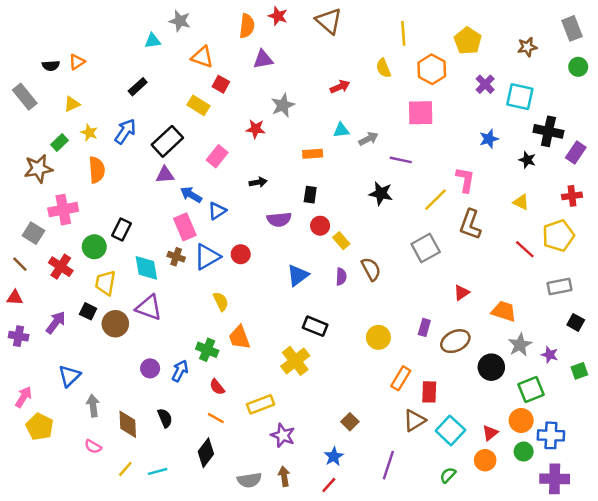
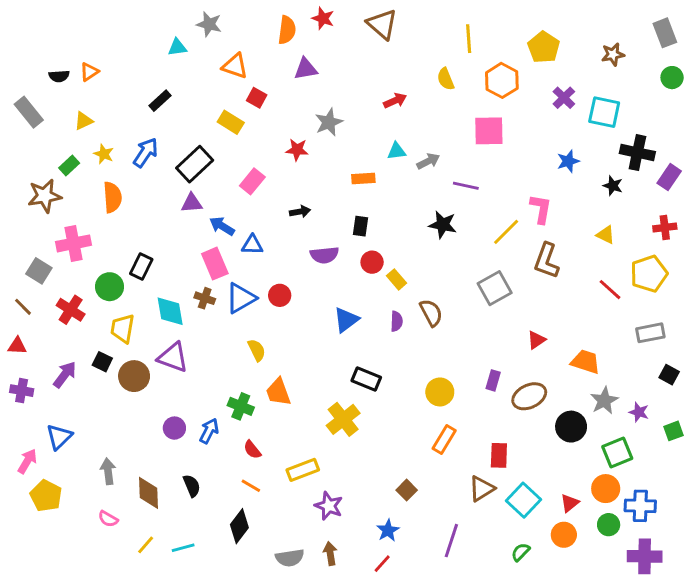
blue triangle: (217, 211) -> (252, 245), turned 36
blue triangle: (69, 376) -> (59, 437), moved
orange rectangle: (401, 378) -> (444, 440), moved

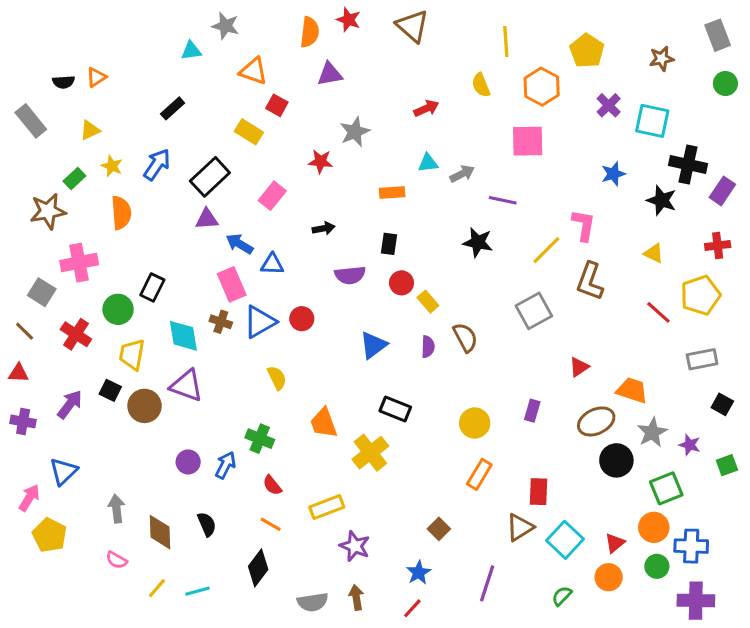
black star: (613, 186) -> (662, 200), size x1.4
orange trapezoid: (278, 392) -> (324, 423), moved
brown ellipse: (529, 396) -> (596, 421), moved

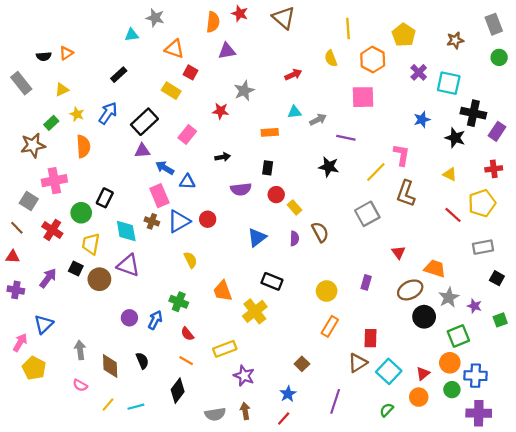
red triangle: (579, 367) -> (398, 252), turned -32

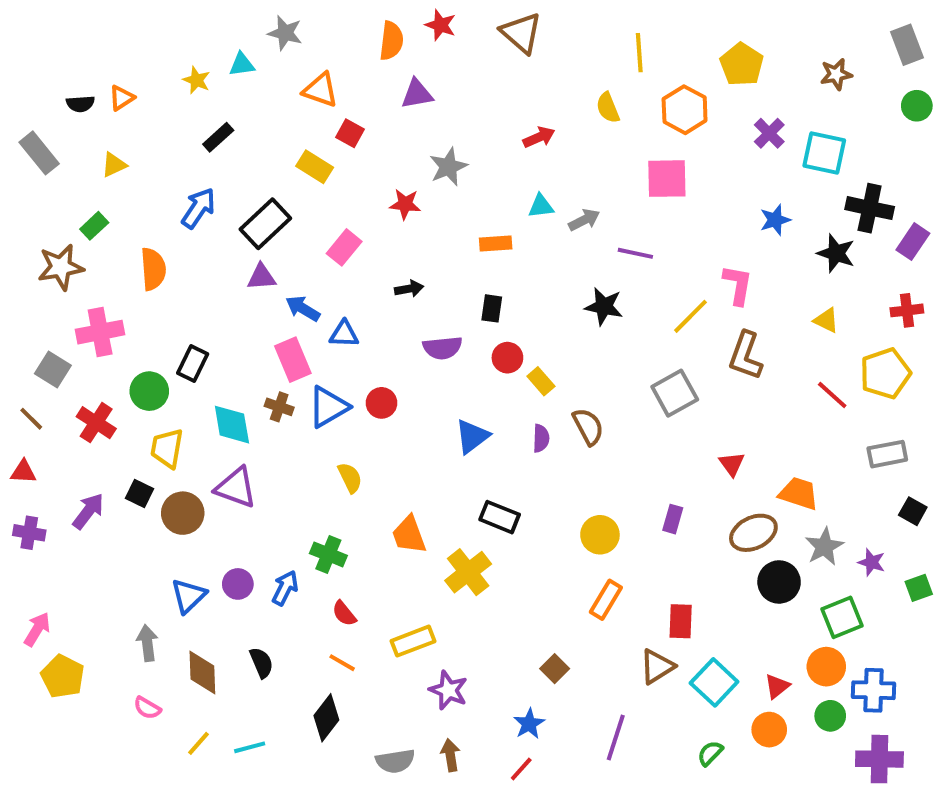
yellow star: (77, 114) -> (197, 80), moved
blue triangle: (44, 324) -> (189, 596), moved

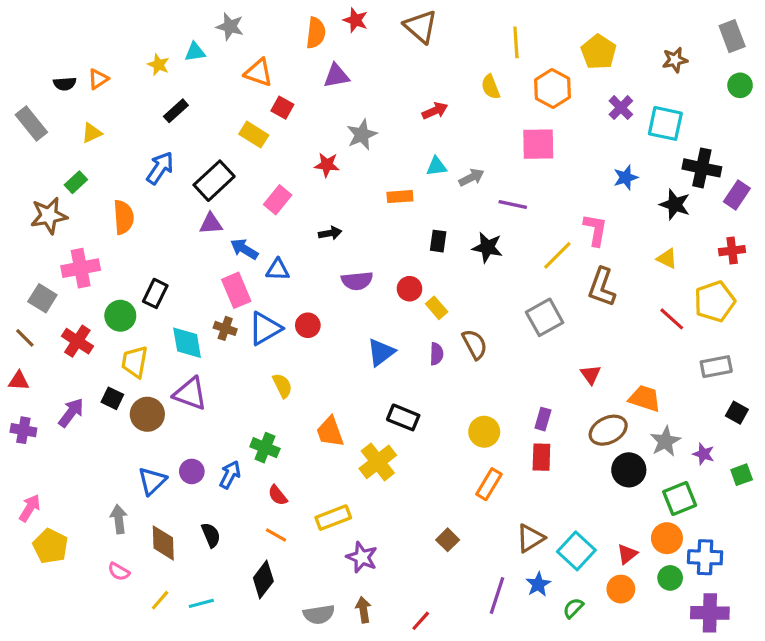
black rectangle: (492, 308) -> (438, 241), moved
red rectangle: (681, 621) -> (541, 457), moved
blue star: (529, 724) -> (538, 584), moved

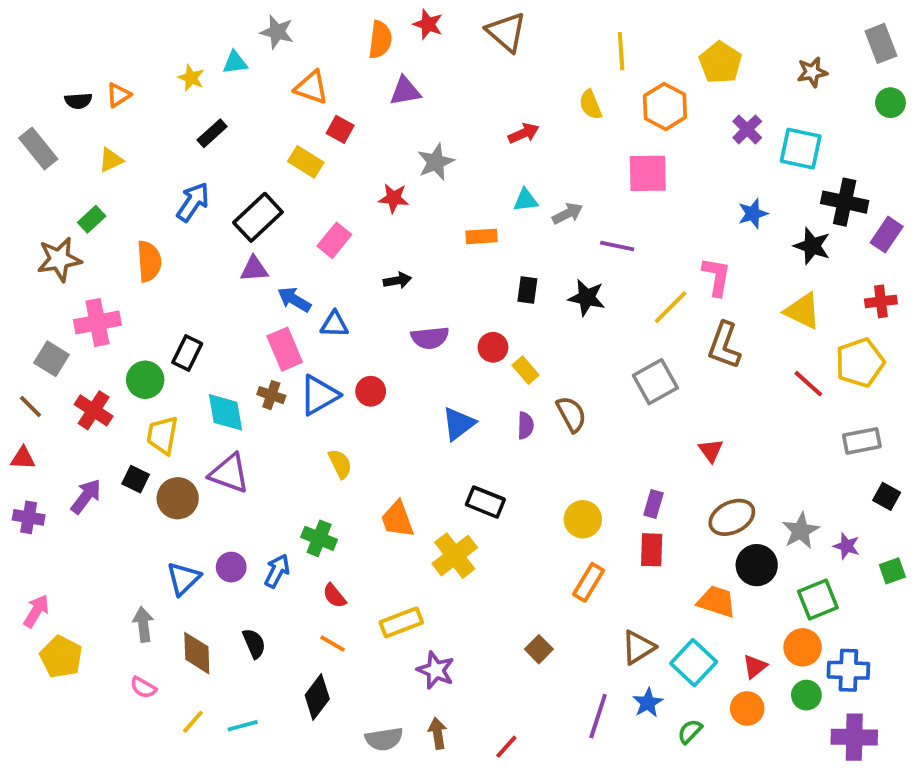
yellow triangle: (667, 259) -> (803, 311), size x1.5
orange trapezoid: (645, 398) -> (717, 601), moved

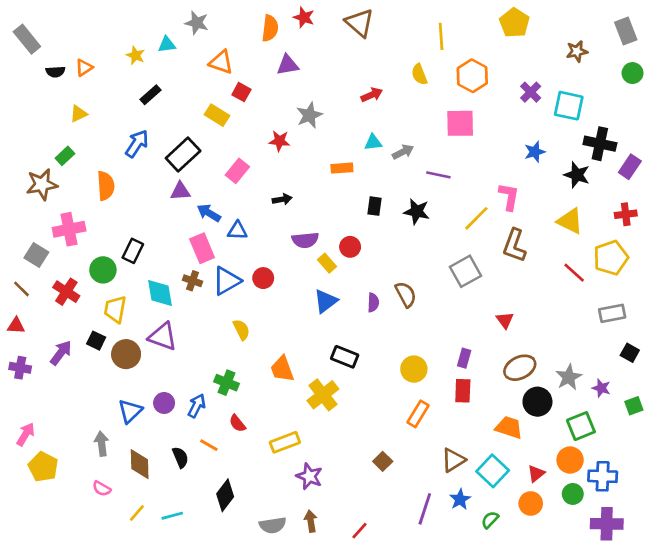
yellow pentagon: (720, 63) -> (514, 23), moved
gray rectangle: (38, 149) -> (27, 39), moved
yellow rectangle: (525, 370) -> (327, 263), moved
orange line: (332, 643) -> (209, 445), moved

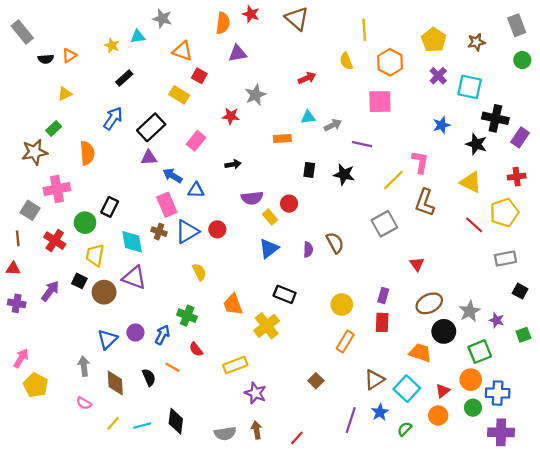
yellow pentagon: (514, 23) -> (434, 40), moved
brown line: (21, 289) -> (18, 238), turned 40
black diamond: (225, 495) -> (176, 421), moved, turned -30

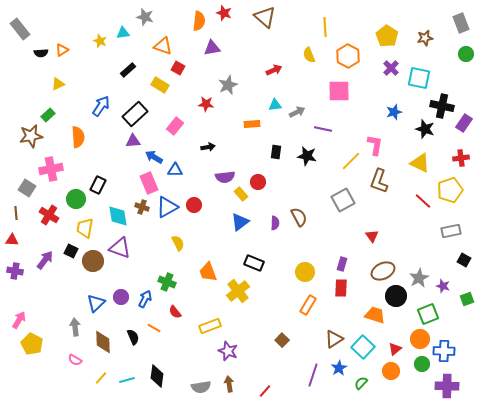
black rectangle: (124, 78) -> (128, 70), moved

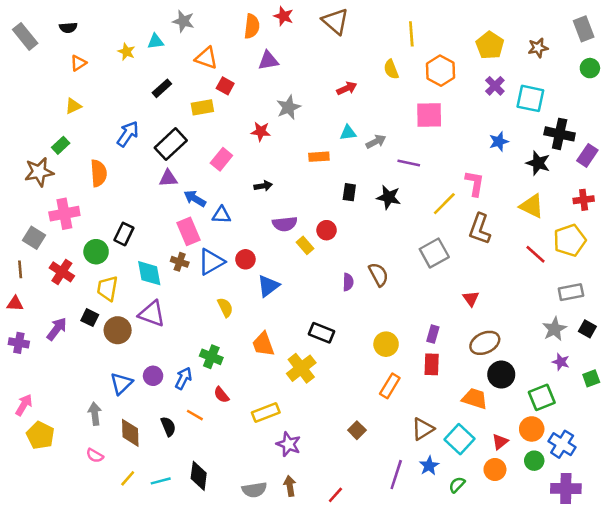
black semicircle: (41, 53) -> (68, 28), moved
yellow rectangle: (160, 85) -> (202, 107), turned -42
blue triangle: (240, 222) -> (268, 286), moved
gray star: (419, 278) -> (554, 329), moved
blue cross: (444, 351) -> (562, 444), turned 30

